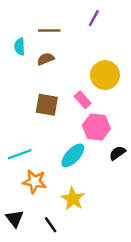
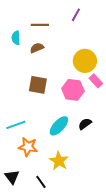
pink rectangle: (83, 100) -> (96, 81), moved
pink hexagon: (96, 127) -> (73, 90), moved
black semicircle: (117, 153) -> (85, 124), moved

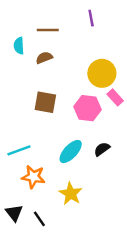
purple line: (76, 15) -> (91, 18), turned -40
black line: (41, 182) -> (39, 219), moved

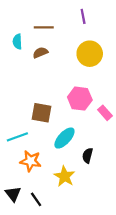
yellow circle: (102, 73) -> (90, 54), moved
pink rectangle: (115, 97) -> (105, 113), moved
brown square: (45, 102) -> (41, 113), moved
black semicircle: (102, 149) -> (87, 156), moved, turned -40

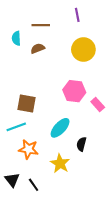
brown square: (41, 113) -> (26, 103), moved

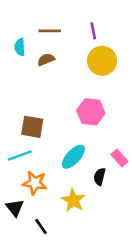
purple line: (77, 15) -> (93, 31), moved
pink rectangle: (98, 104) -> (119, 158), moved
black triangle: (12, 180) -> (15, 208), moved

